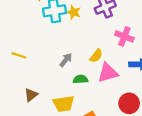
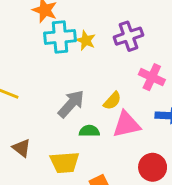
gray arrow: (66, 60) -> (71, 104), size x1.5
brown triangle: (31, 95) -> (22, 148), turned -48

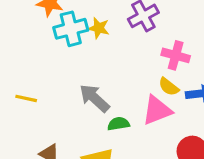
yellow semicircle: (112, 101) -> (169, 87), moved, turned 96
gray arrow: (71, 104) -> (94, 98), turned -80

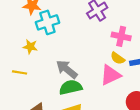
yellow star: (99, 28) -> (30, 47), moved
green semicircle: (118, 124) -> (71, 87), moved, size x1.5

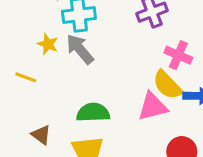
yellow semicircle: (118, 58) -> (167, 85), size x1.5
gray arrow: (67, 69) -> (80, 49), moved

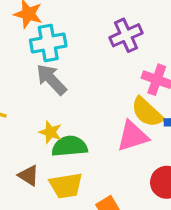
yellow star: (48, 44) -> (50, 132), moved
brown triangle: (41, 135) -> (29, 176), moved

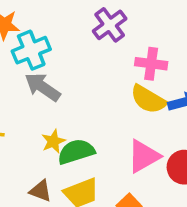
yellow star: (50, 132) -> (53, 141), turned -30
pink triangle: (133, 136) -> (144, 156), moved

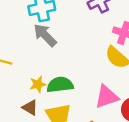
yellow star: (53, 141) -> (38, 84), moved

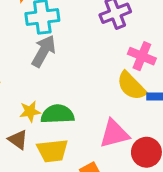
gray arrow: (45, 35) -> (44, 51), turned 70

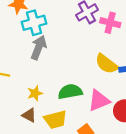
pink cross: (142, 56) -> (110, 23), moved
green semicircle: (58, 114) -> (70, 92), moved

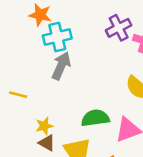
yellow star: (35, 93) -> (44, 126), moved

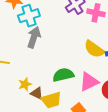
brown triangle: (47, 143) -> (37, 93), moved

